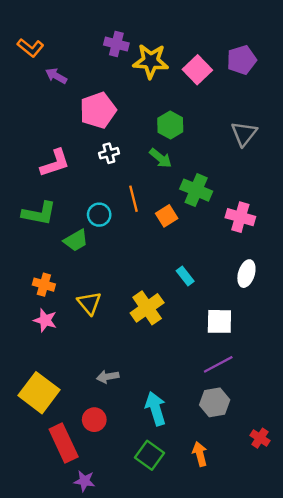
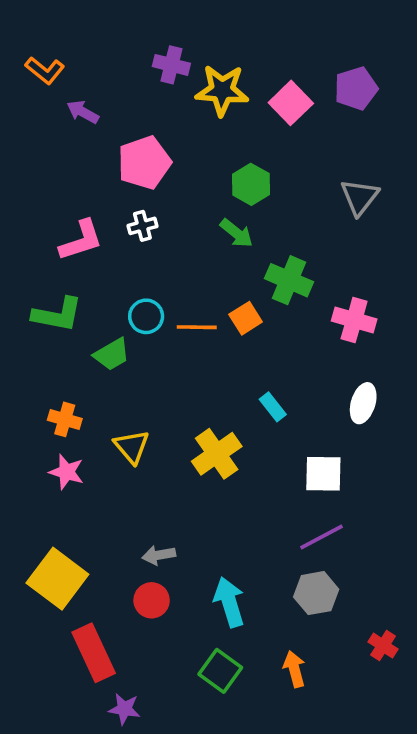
white cross: (109, 153) -> (142, 226), moved
orange line: (134, 199) -> (197, 327), moved, turned -75
red circle: (94, 420) -> (152, 600), moved

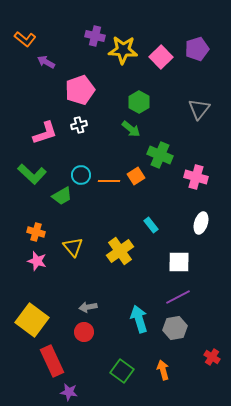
green L-shape: (57, 315) -> (32, 174), turned 32
cyan arrow: (229, 602) -> (139, 319), moved

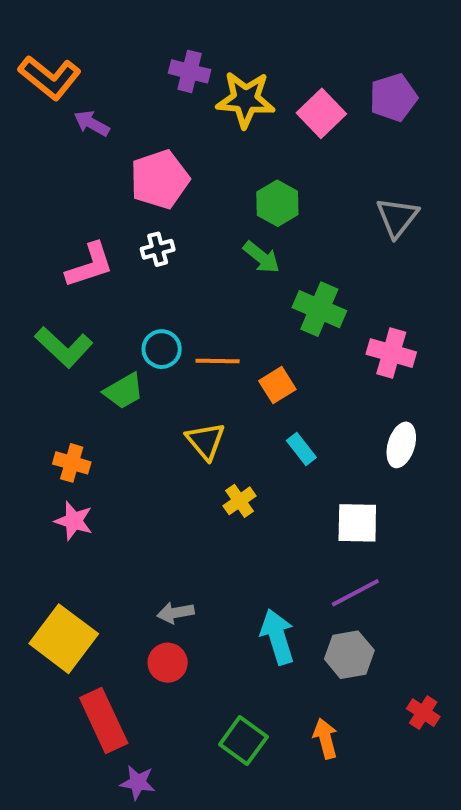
orange L-shape: (25, 39) -> (50, 77), size x1.4
orange square: (136, 176) -> (277, 385), moved
yellow triangle: (73, 247) -> (206, 441), moved
yellow cross: (120, 251) -> (239, 501), size x0.6

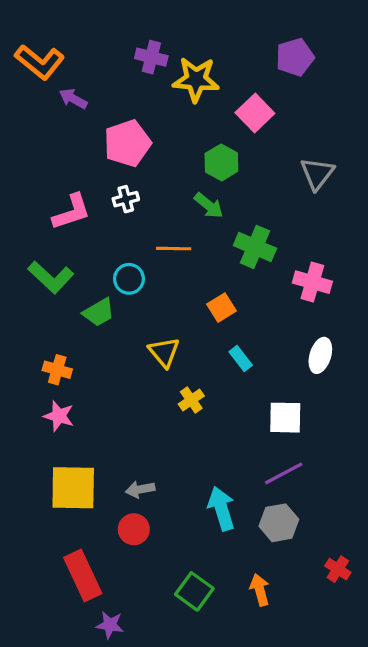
purple pentagon: (393, 97) -> (295, 57), moved
pink square: (321, 113) -> (255, 113), moved
orange line: (218, 361) -> (174, 249), moved
yellow square: (64, 639) -> (73, 488), moved, turned -36

